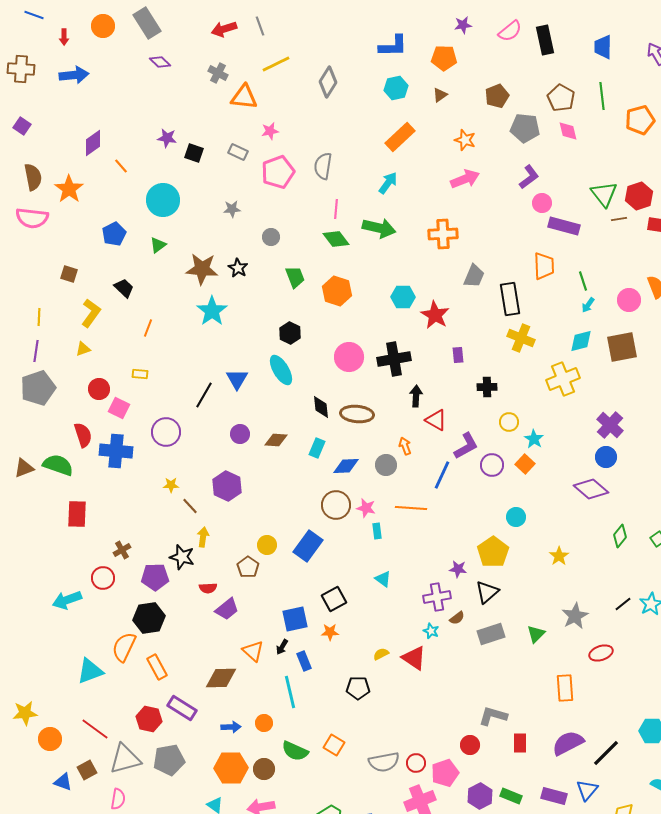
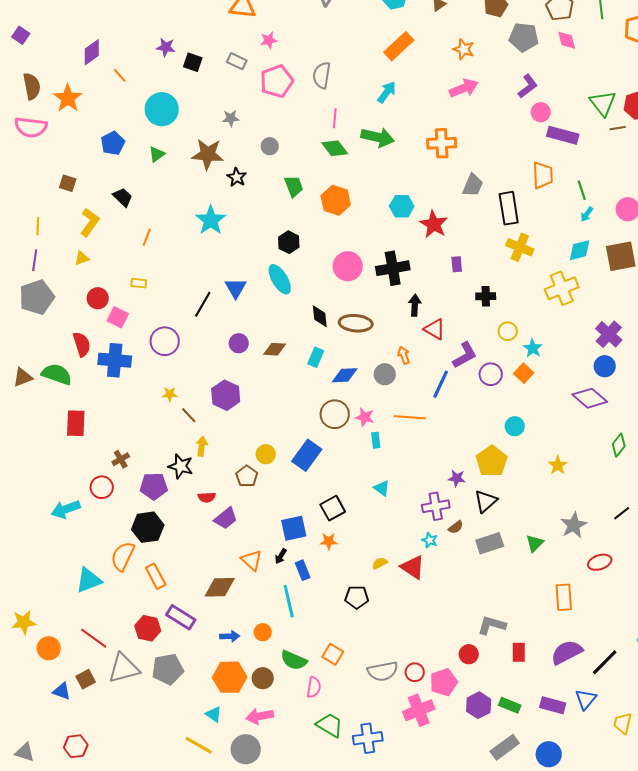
brown star: (202, 269) -> (208, 154), moved
pink semicircle: (118, 799) -> (314, 687), moved

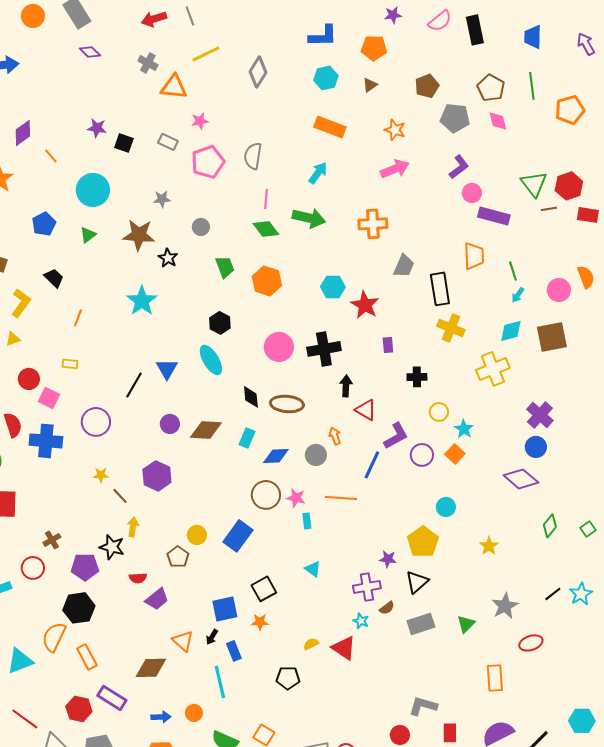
orange rectangle: (399, 46) -> (330, 127), turned 64
brown diamond: (275, 349) -> (206, 430), size x1.4

